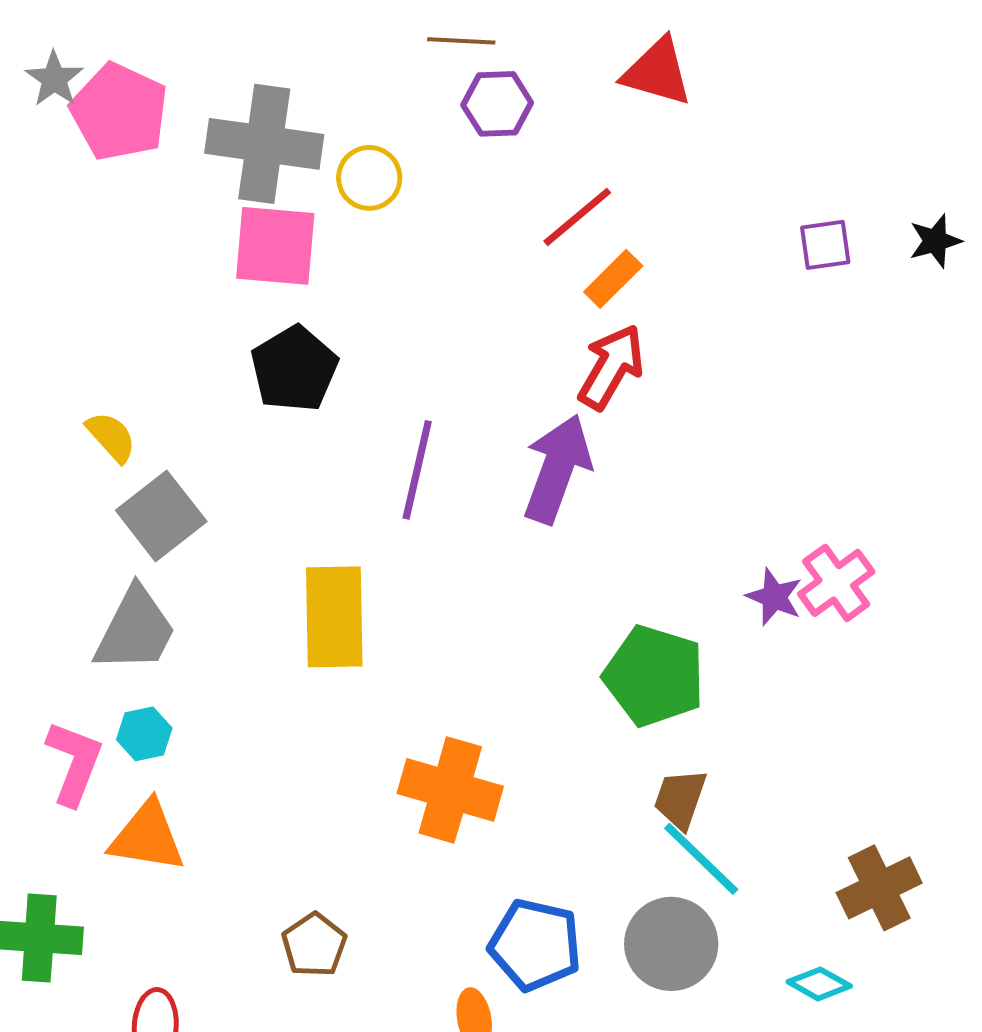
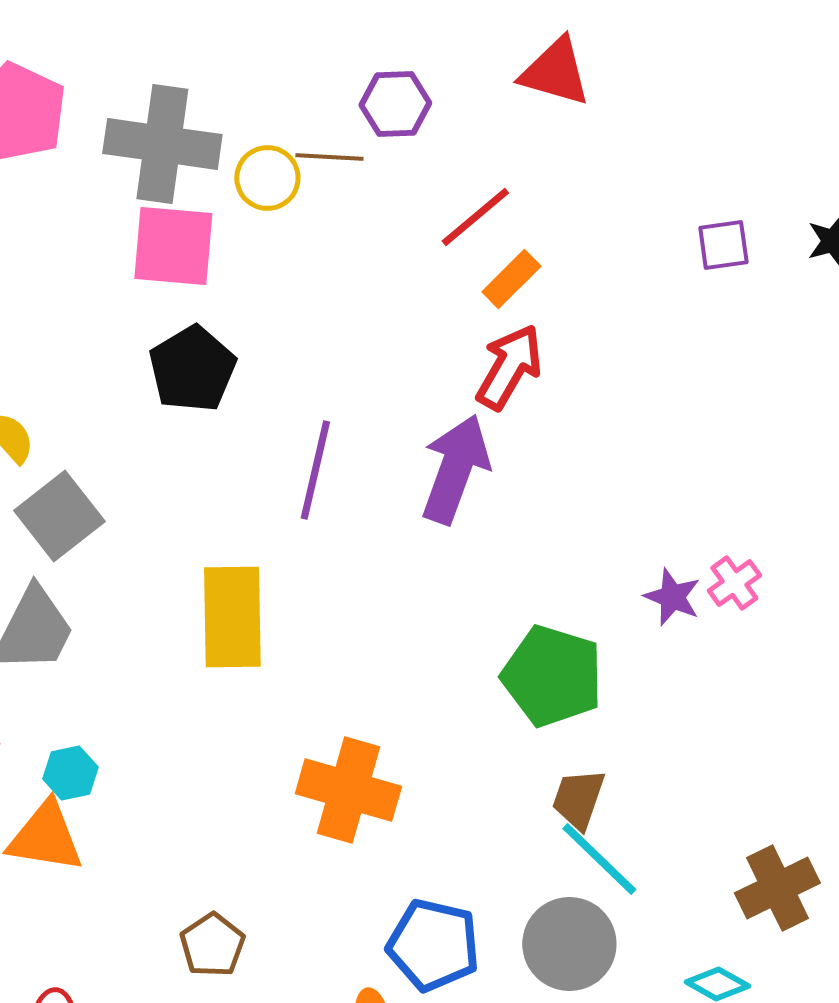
brown line: (461, 41) -> (329, 157), moved
pink cross: (836, 583) -> (734, 583), size x0.7
cyan hexagon: (144, 734) -> (70, 773), moved

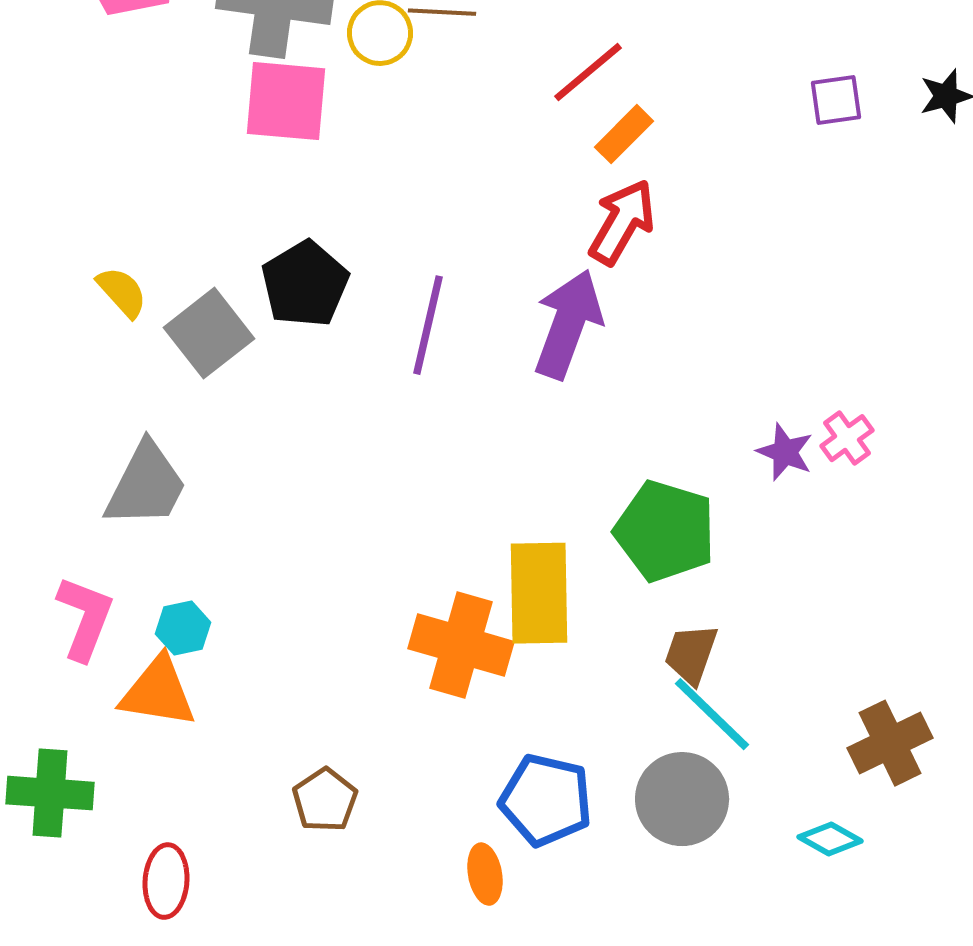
black pentagon: (192, 369) -> (305, 284), moved
gray square: (59, 516) -> (209, 333), moved
yellow rectangle: (232, 617) -> (539, 593), moved

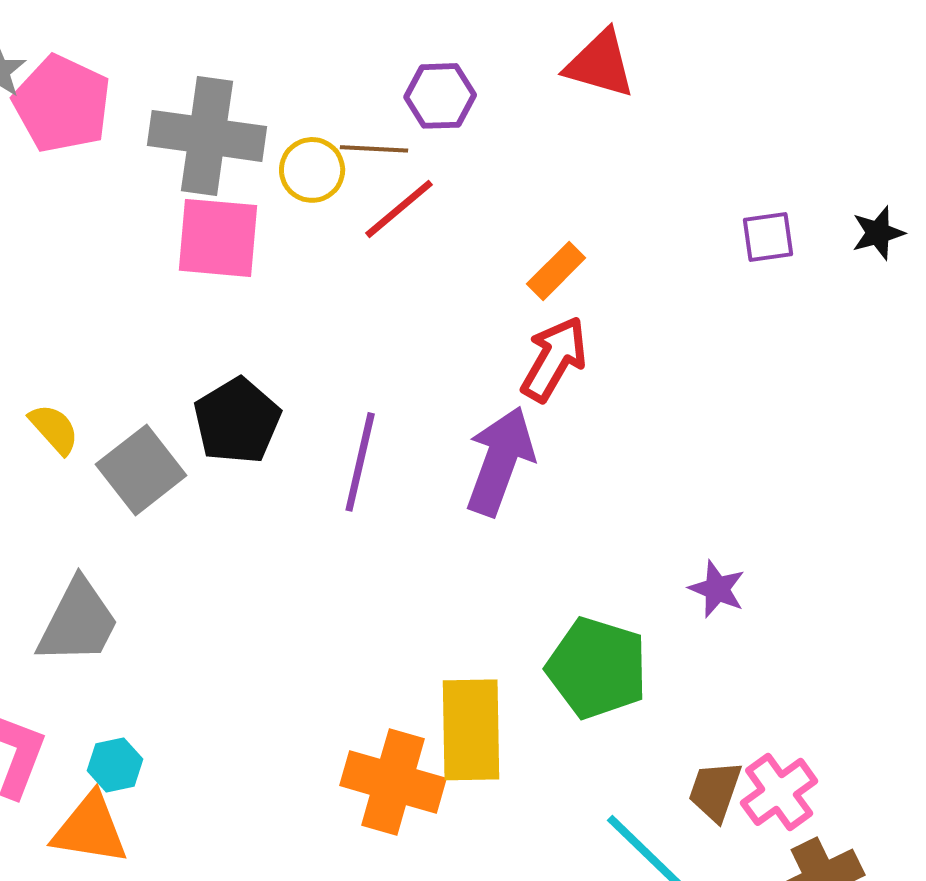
red line: (588, 72) -> (399, 209), moved
pink cross: (847, 438) -> (779, 792), moved, size x1.4
brown trapezoid: (691, 654) -> (715, 791), moved

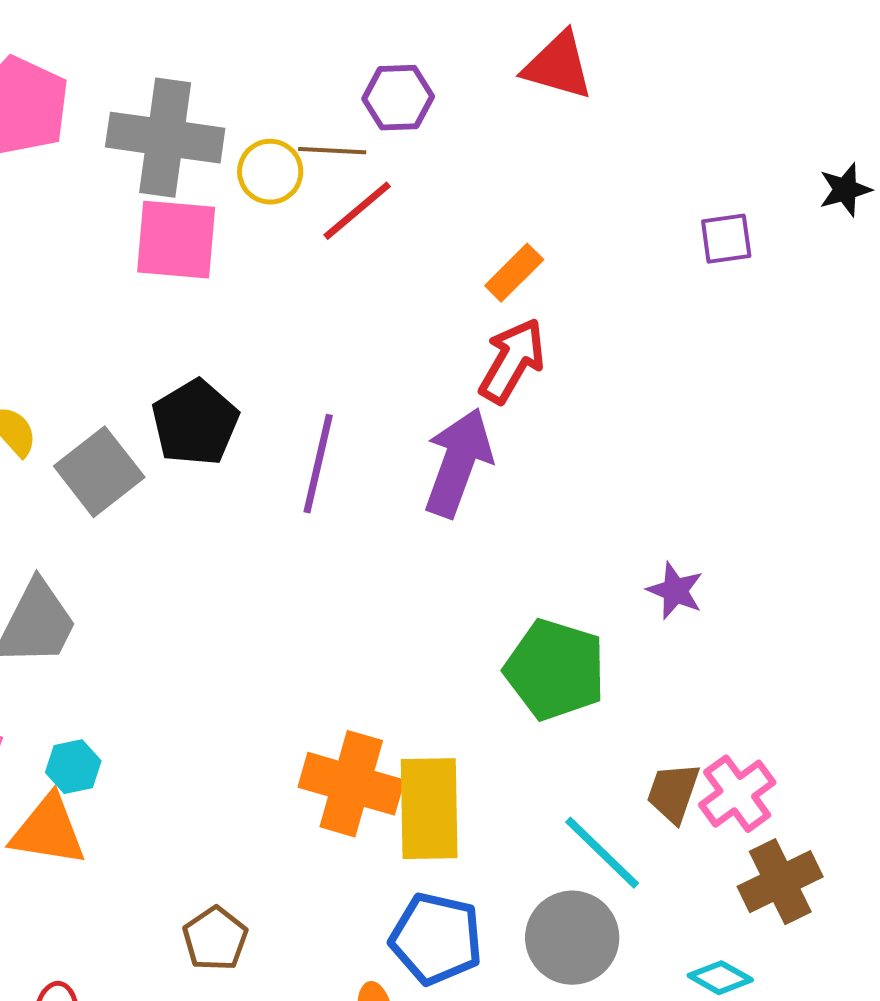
black star: (878, 233) -> (845, 190), moved
yellow rectangle: (471, 730) -> (429, 809), moved

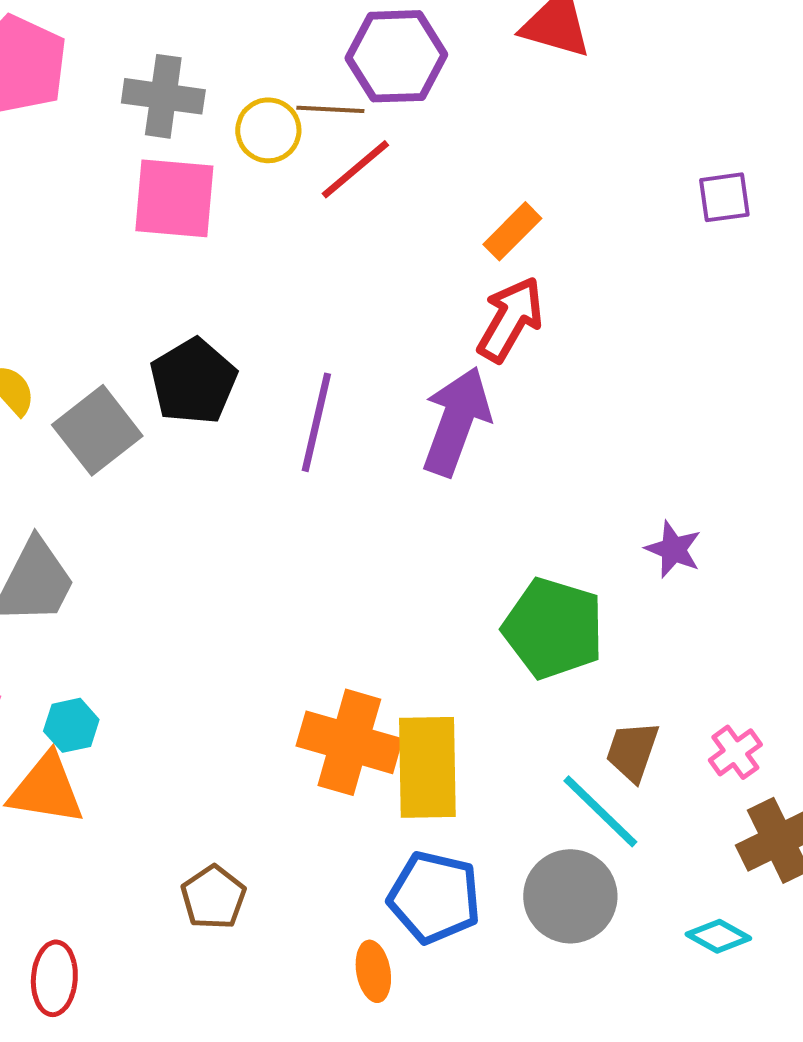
purple hexagon: (398, 98) -> (396, 56), size x1.4
gray cross: (165, 138) -> (163, 96), size x0.7
brown trapezoid: (673, 793) -> (632, 751), moved
pink cross: (737, 794) -> (735, 752), size x0.7

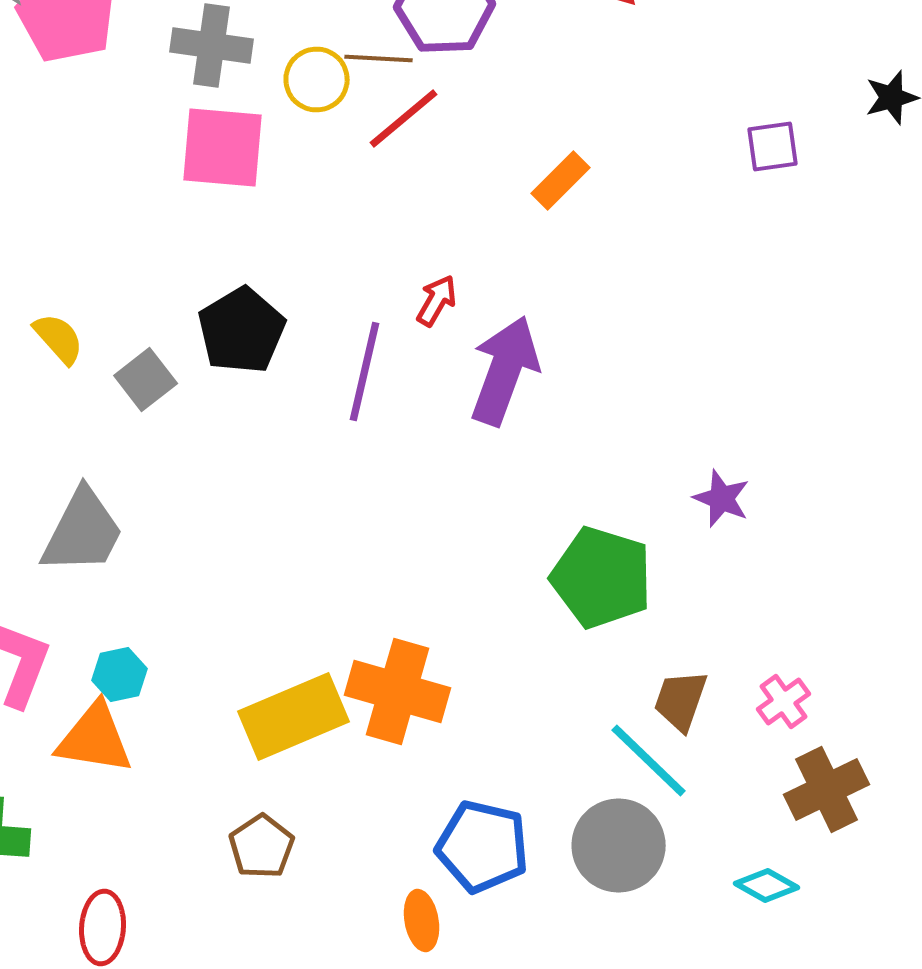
red arrow: (510, 319) -> (437, 300), moved, size x0.6
gray square: (97, 430) -> (146, 380), size x0.7
yellow rectangle: (427, 767) -> (294, 716), moved, turned 68

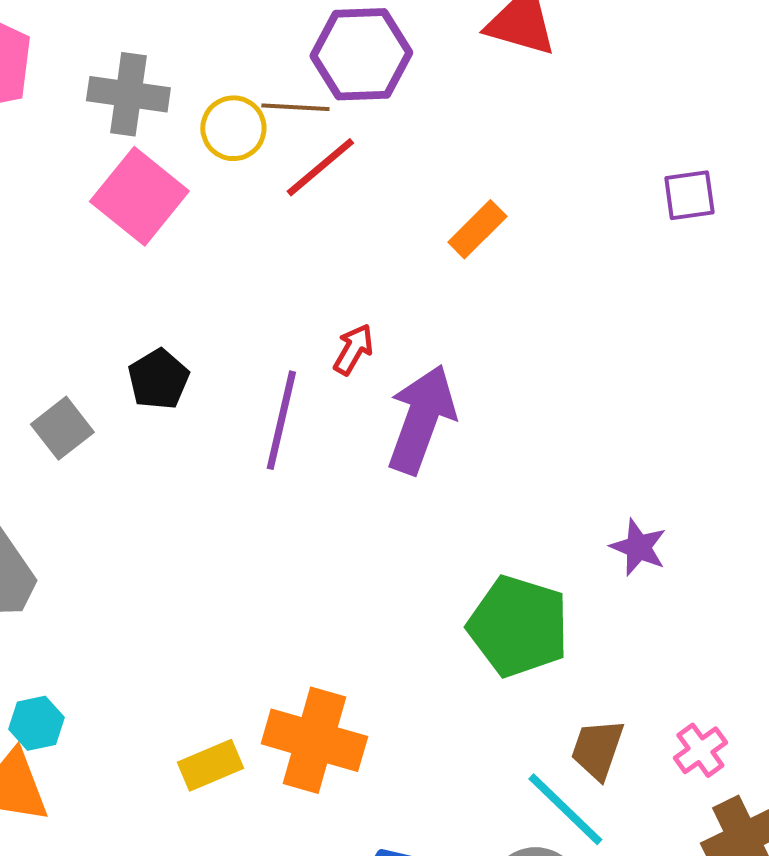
pink square: (223, 148) -> (139, 196), turned 34
black pentagon: (242, 330) -> (158, 379), size x0.7
yellow rectangle: (294, 716) -> (210, 765), size x0.6

